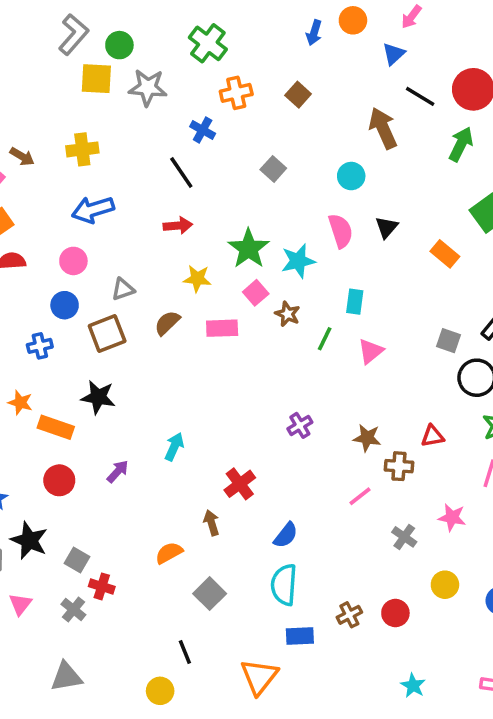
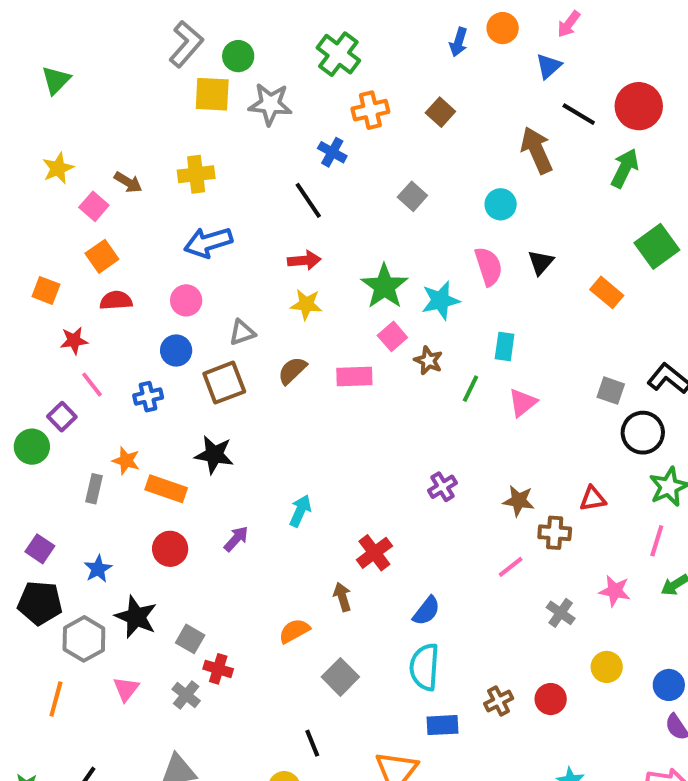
yellow star: (197, 279) -> (306, 304), moved

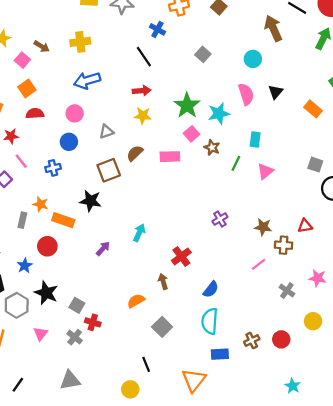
brown square: (224, 383) -> (109, 170), moved
red circle: (170, 549) -> (47, 246), moved

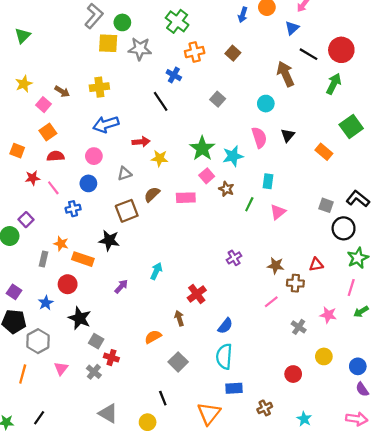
red arrow: (142, 91) -> (141, 142), moved
pink line: (21, 161) -> (53, 188), moved
black star: (46, 293) -> (80, 318), moved
brown cross: (252, 341) -> (265, 408), moved
gray triangle: (70, 380) -> (108, 413), moved, turned 40

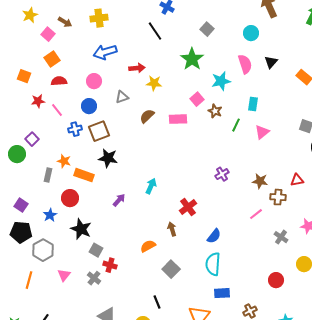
green star: (202, 148) -> (192, 59), moved
brown square: (127, 211) -> (99, 131), moved

